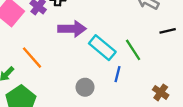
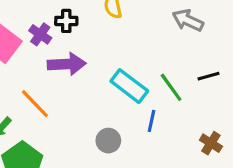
purple arrow: (72, 29) -> (67, 64), moved
black line: (168, 31) -> (209, 76), moved

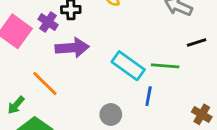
black line: (209, 76) -> (197, 43), moved
green line: (171, 87) -> (165, 66), turned -48

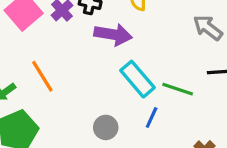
purple arrow: (72, 48) -> (113, 34), moved

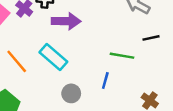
cyan rectangle: (137, 79) -> (53, 57), moved

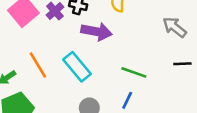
green line: (122, 56) -> (134, 72), moved

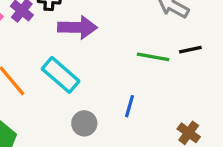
green line: (134, 72) -> (153, 57), moved

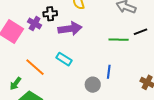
cyan rectangle: (61, 75) -> (64, 59), size x0.7
gray circle: (84, 123) -> (93, 85), moved

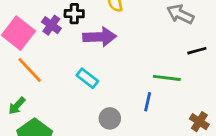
green line: (119, 40) -> (167, 78), moved
orange line: (35, 67) -> (30, 70), moved
gray circle: (93, 85) -> (110, 118), moved

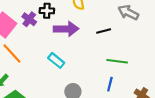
black line: (197, 51) -> (104, 31), moved
blue line: (148, 102) -> (110, 84), moved

